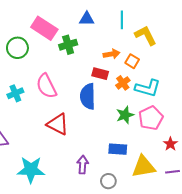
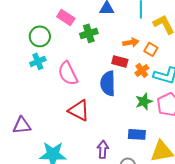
pink rectangle: (44, 28) -> (66, 17), size x0.7
cyan cross: (15, 93) -> (38, 61), moved

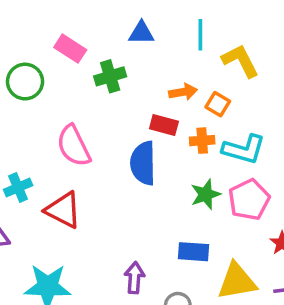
cyan cross: (38, 61) -> (18, 187), moved
orange cross: (142, 70) -> (202, 141), turned 32
red triangle: (79, 110) -> (63, 210), moved

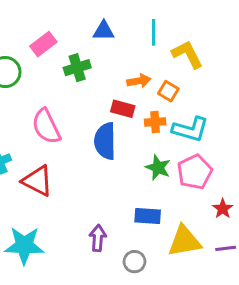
pink rectangle: (70, 49) -> (43, 44), turned -70
green star: (206, 194) -> (158, 168), turned -30

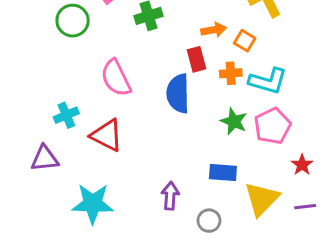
red rectangle: (123, 109) -> (197, 59), turned 60
yellow triangle: (184, 241) -> (262, 199), turned -36

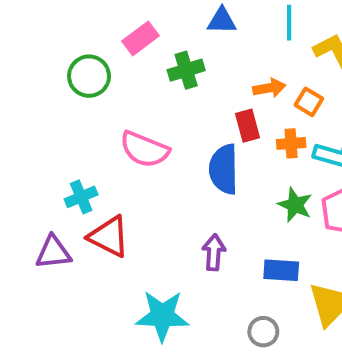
pink semicircle: (116, 78) -> (144, 149), turned -42
red triangle: (107, 135) -> (109, 237), moved
purple arrow: (170, 196) -> (214, 252), moved
cyan star: (93, 204) -> (162, 316), moved

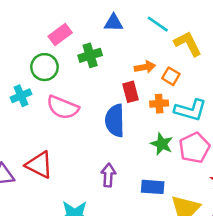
cyan line: (289, 23) -> (158, 24), turned -55
green circle: (89, 76) -> (44, 67), moved
cyan cross: (81, 197) -> (21, 96), moved

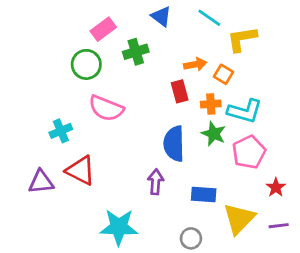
blue triangle: (114, 23) -> (161, 16), turned 36
yellow L-shape: (188, 44) -> (242, 39), turned -72
cyan cross: (21, 96) -> (61, 131), moved
blue semicircle: (115, 120) -> (174, 144), moved
green star: (162, 144) -> (214, 134), moved

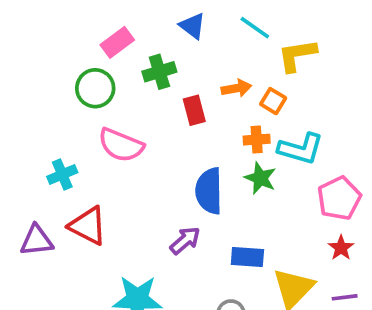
red rectangle: (180, 91) -> (194, 110), moved
pink pentagon: (249, 152) -> (339, 198), moved
purple arrow: (156, 182) -> (185, 240), turned 45

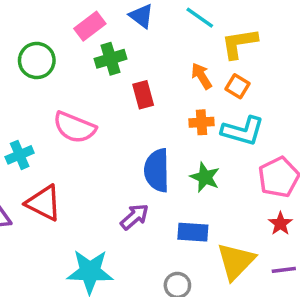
pink rectangle: (117, 42) -> (90, 26), moved
green circle: (95, 88) -> (37, 61), moved
orange arrow: (236, 88) -> (201, 76), moved, turned -112
orange square: (273, 101) -> (238, 86), moved
green star: (260, 178) -> (205, 177), moved

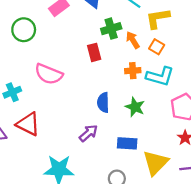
green cross: (111, 59) -> (111, 29), moved
blue semicircle: (157, 170) -> (103, 102), size x0.7

